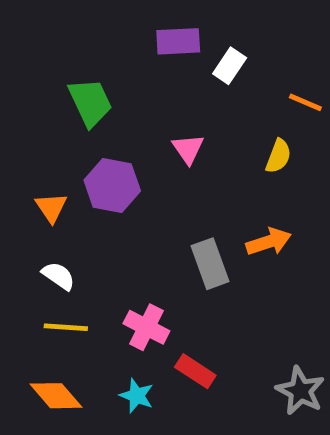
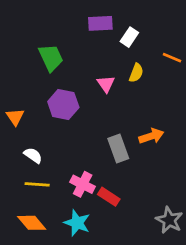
yellow semicircle: (278, 156) -> (136, 73), moved
orange triangle: (51, 207) -> (15, 117), moved
red rectangle: (195, 371) -> (109, 197), moved
cyan star: (137, 396) -> (77, 223), size x1.4

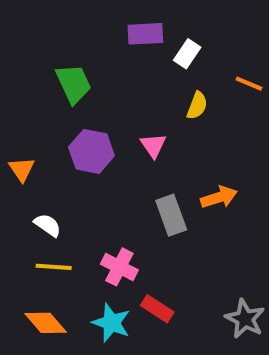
pink triangle: (106, 84) -> (153, 145), moved
red rectangle: (109, 197) -> (157, 309), moved

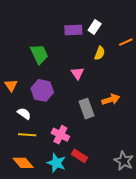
purple rectangle: (145, 34) -> (73, 30), moved
green trapezoid: (74, 84) -> (39, 54), moved
orange line: (249, 84) -> (126, 42), turned -48
purple hexagon: (91, 151) -> (42, 90), moved

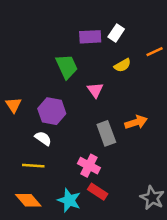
yellow semicircle: (100, 53) -> (122, 65), turned 40
green trapezoid: (39, 54) -> (67, 67), moved
white semicircle: (24, 114) -> (43, 138), moved
pink cross: (60, 135) -> (89, 166), moved

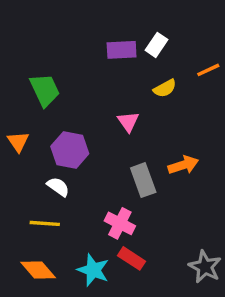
green trapezoid: (67, 67) -> (45, 90), moved

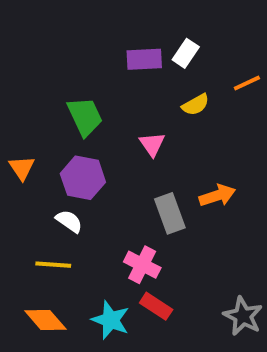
green trapezoid: (45, 90) -> (85, 117), moved

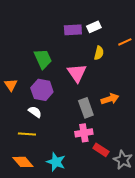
white rectangle: (186, 53) -> (94, 27), turned 32
yellow semicircle: (196, 105) -> (99, 53), turned -48
pink triangle: (152, 144) -> (77, 73), size x1.5
pink cross: (142, 265) -> (84, 133), moved, turned -36
red rectangle: (156, 306) -> (101, 150), moved

